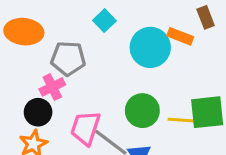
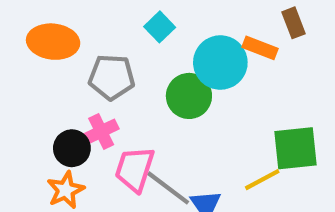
pink cross: (52, 87) -> (101, 132), moved
green circle: (142, 111) -> (189, 96), moved
yellow line: (182, 120) -> (262, 180), moved, turned -32

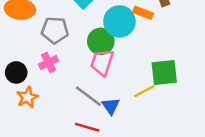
black circle: (72, 148) -> (16, 72), moved
pink trapezoid: (135, 169) -> (102, 62), moved

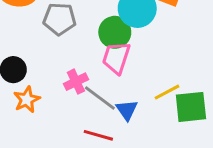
pink cross: (49, 62) -> (76, 82), moved
green square: (164, 72) -> (191, 107), moved

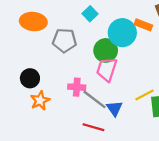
pink cross: (76, 82) -> (77, 87), turned 30

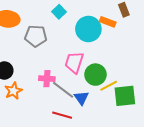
green circle: (106, 50) -> (95, 75), moved

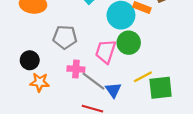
gray pentagon: (36, 36) -> (65, 37), moved
green circle: (95, 75) -> (129, 43), moved
orange star: (13, 91) -> (40, 82), turned 30

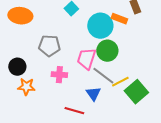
gray line: (93, 81) -> (103, 76), moved
green square: (161, 88) -> (136, 92), turned -35

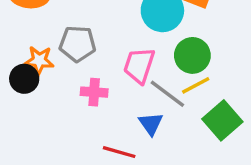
green circle: (107, 51) -> (192, 55), moved
yellow line: (120, 82) -> (196, 85), moved
orange star: (26, 87) -> (39, 60), moved

